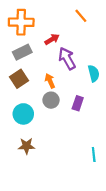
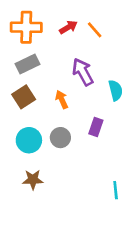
orange line: (81, 16) -> (95, 30), moved
red arrow: (52, 39) -> (68, 27), moved
gray circle: (51, 100) -> (60, 138), moved

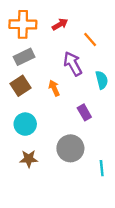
orange line: (95, 30) -> (90, 39), moved
purple rectangle: (96, 127) -> (84, 112), turned -49
gray circle: (60, 138) -> (70, 148), moved, size x1.5

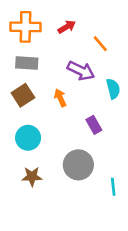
gray rectangle: (24, 57) -> (27, 63), turned 30
purple arrow: (73, 64) -> (81, 71), turned 145

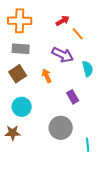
red arrow: (67, 27) -> (63, 21), moved
brown star: (32, 176) -> (13, 133), moved

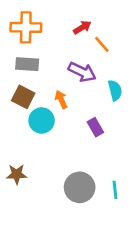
brown square: (18, 74) -> (23, 97), turned -30
cyan circle: (22, 107) -> (42, 120), moved
gray circle: (61, 128) -> (80, 187), moved

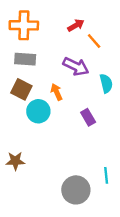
gray circle: (80, 187) -> (76, 190), moved

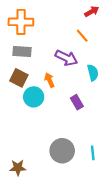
red arrow: (76, 25) -> (92, 11), moved
brown star: (15, 161) -> (18, 168), moved
gray circle: (76, 190) -> (62, 151), moved

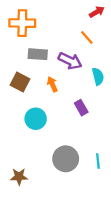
gray rectangle: (22, 52) -> (38, 54), moved
cyan circle: (34, 97) -> (36, 119), moved

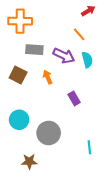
cyan semicircle: (98, 76) -> (87, 60), moved
cyan circle: (36, 119) -> (19, 120), moved
gray circle: (66, 159) -> (49, 133), moved
brown star: (19, 177) -> (29, 161), moved

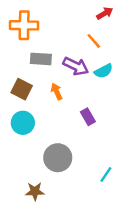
cyan semicircle: (87, 60) -> (103, 71), turned 77
cyan circle: (19, 120) -> (23, 123), moved
cyan line: (89, 147) -> (106, 175), turned 40

